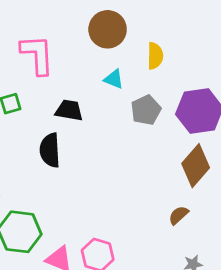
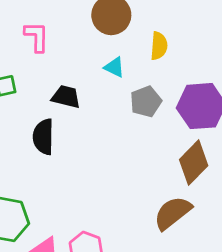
pink L-shape: (37, 55) -> (37, 37), size x0.7
brown semicircle: (179, 215) -> (173, 213), size x1.8

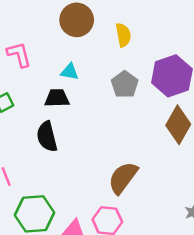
cyan triangle: (114, 67) -> (70, 72), moved
brown semicircle: (173, 213) -> (123, 178), moved

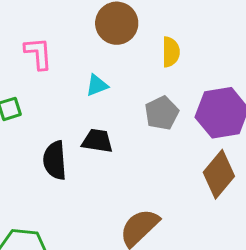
cyan triangle: (70, 72) -> (97, 85), turned -42
black trapezoid: (57, 98) -> (97, 141), moved

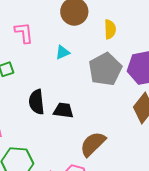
gray pentagon: (162, 113) -> (105, 69), size x1.5
black trapezoid: (97, 141) -> (63, 110), moved

